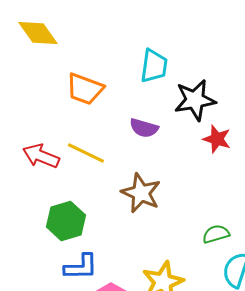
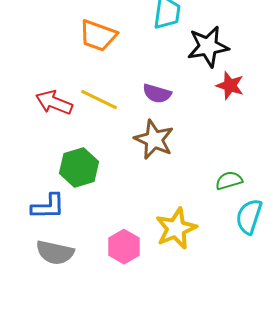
purple semicircle: (144, 128) -> (157, 94), moved
blue L-shape: (81, 267) -> (48, 207), moved

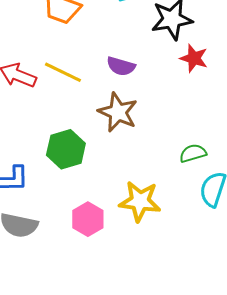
green hexagon: (79, 168) -> (66, 149), moved
yellow star: (176, 229) -> (140, 201), turned 30

